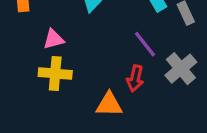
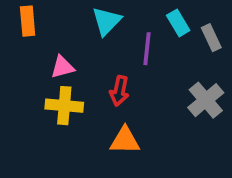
purple line: (145, 44) -> (147, 49), moved, turned 44
red arrow: (135, 78) -> (119, 91), moved

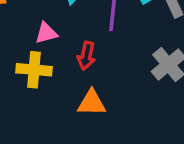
pink triangle: (62, 67) -> (46, 33), moved

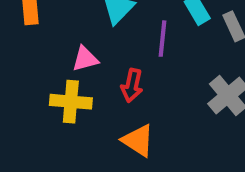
orange triangle: (92, 103) -> (138, 140), turned 32

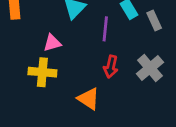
red arrow: (132, 85) -> (111, 67), moved

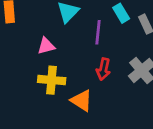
yellow cross: (42, 72) -> (52, 80), moved

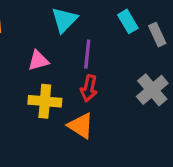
purple line: (98, 32) -> (87, 54), moved
red arrow: (103, 69) -> (89, 88), moved

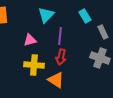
gray rectangle: (157, 35) -> (103, 32), moved
gray cross: (152, 90) -> (100, 58), turned -30

